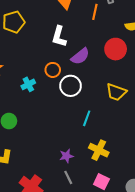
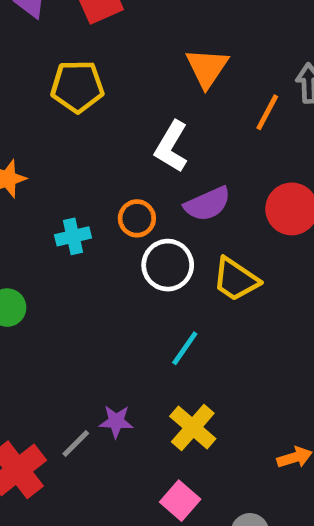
yellow trapezoid: (116, 92) -> (236, 279), moved
gray line: (68, 177) -> (76, 444), moved, turned 56

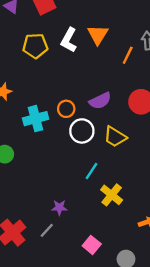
white L-shape: (171, 147) -> (69, 40), moved
cyan cross: (73, 236) -> (36, 119), size x1.5
yellow cross: (193, 427) -> (112, 195), moved
gray line: (76, 444) -> (47, 230), moved

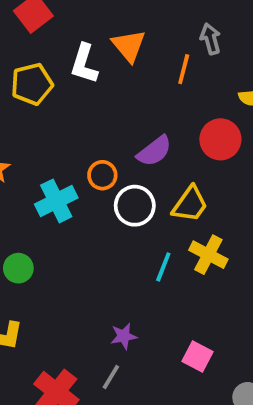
yellow trapezoid: (115, 137) -> (190, 204), turned -75
yellow cross: (112, 195) -> (208, 255), moved
pink square: (92, 245) -> (197, 356), moved

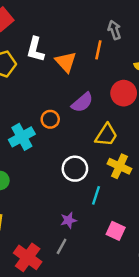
orange triangle: (129, 46) -> (66, 62), moved
white circle: (135, 206) -> (75, 169), moved
cyan line: (163, 267) -> (96, 195), moved

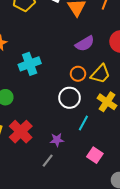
orange circle: (50, 119) -> (78, 74), moved
red cross: (28, 257) -> (21, 132), moved

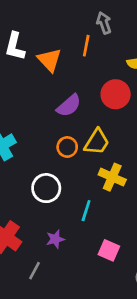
white circle: (70, 98) -> (46, 188), moved
gray line: (48, 161) -> (34, 271), moved

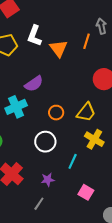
purple semicircle: (69, 106) -> (34, 84), moved
orange circle: (67, 147) -> (56, 113), moved
gray line: (34, 271) -> (39, 204), moved

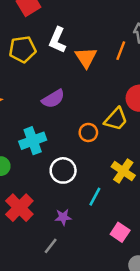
cyan cross: (16, 107) -> (33, 141), moved
yellow trapezoid: (86, 112) -> (116, 119), moved
orange circle: (56, 113) -> (88, 132), moved
pink square: (86, 192) -> (120, 232), moved

